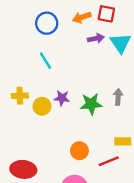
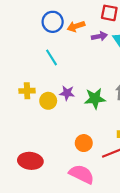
orange arrow: (82, 17) -> (76, 26), moved

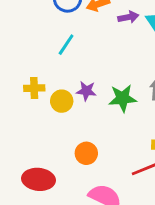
cyan line: (52, 57) -> (66, 45), turned 66
orange circle: (84, 143) -> (86, 153), moved

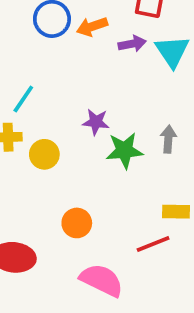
cyan line: (66, 45) -> (23, 99), moved
purple star: (86, 91) -> (96, 122), moved

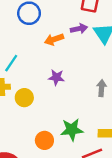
orange arrow: (92, 27) -> (54, 39), moved
green star: (124, 151) -> (72, 130), moved

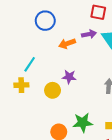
yellow circle: (24, 98) -> (53, 90), moved

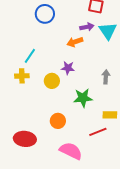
orange arrow: (67, 44) -> (75, 42), moved
green star: (83, 123) -> (83, 98), moved

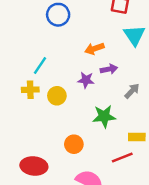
purple arrow: (87, 27) -> (109, 69), moved
gray arrow: (106, 77) -> (132, 91), turned 40
yellow circle: (52, 81) -> (57, 96), moved

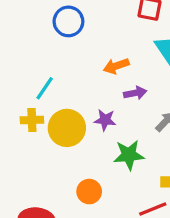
purple star: (86, 80) -> (105, 120), moved
yellow circle: (57, 96) -> (67, 128), size x1.5

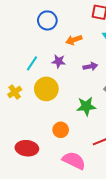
orange arrow: (116, 66) -> (74, 40), moved
yellow cross: (32, 120) -> (15, 92), moved, turned -32
purple star: (105, 120) -> (59, 61), moved

